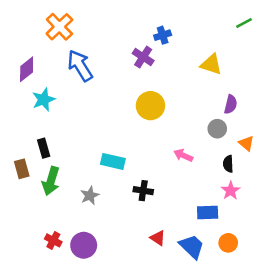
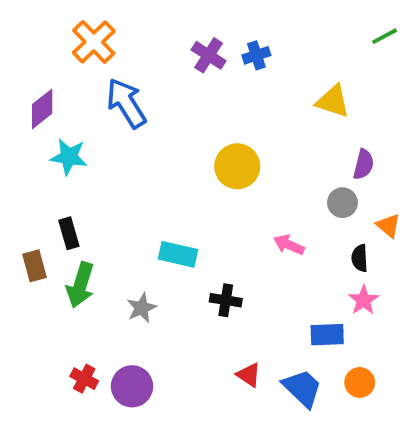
purple cross: (143, 57) -> (209, 55), moved
cyan star: (44, 100) -> (69, 157), turned 30

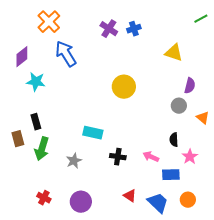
pink arrow: (289, 245) -> (151, 157), moved
black semicircle: (360, 258) -> (174, 140), moved
purple circle: (132, 386) -> (81, 202), moved

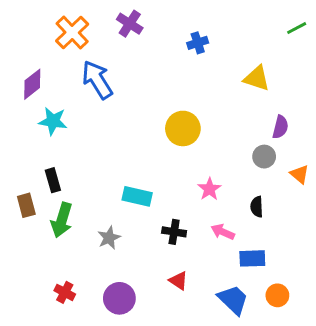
purple cross: (109, 29) -> (130, 24), moved
pink star: (190, 157) -> (209, 189), moved
red triangle: (130, 196) -> (178, 281), moved

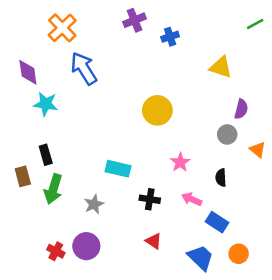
purple cross: (130, 24) -> (135, 20), moved, turned 35
purple diamond: (32, 84) -> (28, 72), turned -60
blue rectangle: (252, 258) -> (217, 222), turned 35
purple circle: (119, 298) -> (86, 246), moved

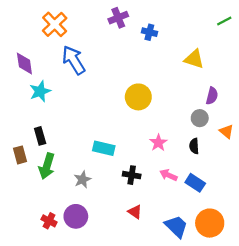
blue cross: (170, 37) -> (149, 32), turned 32
cyan star: (46, 104) -> (40, 91), turned -30
black semicircle: (221, 178) -> (194, 146), moved
blue rectangle: (217, 222) -> (195, 183), moved
orange circle: (239, 254) -> (210, 223), size x1.6

